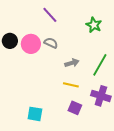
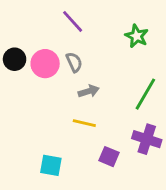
gray semicircle: (51, 43) -> (74, 62), turned 40
gray arrow: (72, 63) -> (89, 91), moved
yellow line: (71, 85) -> (84, 123), moved

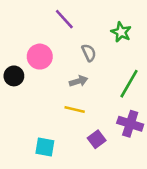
black circle: (15, 59) -> (14, 76), moved
gray semicircle: (74, 62) -> (89, 53), moved
purple square: (109, 157) -> (97, 139), turned 30

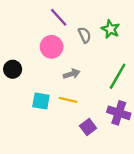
gray semicircle: (89, 53) -> (85, 35), moved
pink circle: (40, 57) -> (52, 47), moved
cyan square: (45, 147) -> (41, 101), moved

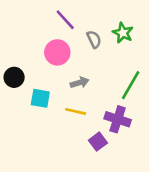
cyan square: (41, 101) -> (40, 98), moved
purple cross: (119, 113) -> (118, 119), moved

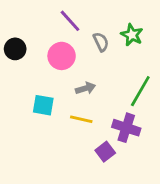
black circle: (14, 77) -> (15, 49), moved

